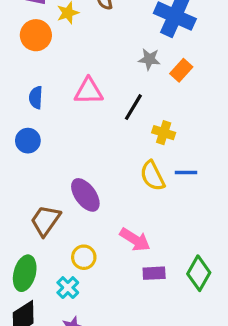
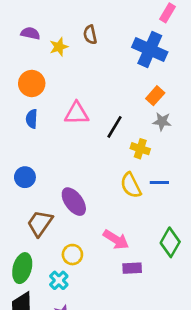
orange circle: (36, 35) -> (32, 83), moved
gray star: (149, 59) -> (162, 122), moved
blue circle: (28, 141) -> (25, 177), moved
green diamond: (199, 273) -> (170, 242), moved

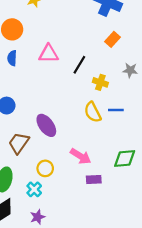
gray star: (162, 122) -> (130, 70), moved
green diamond: (170, 242) -> (125, 158), turned 55

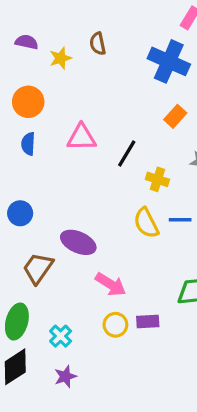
purple ellipse: (46, 125) -> (78, 242), turned -30
pink arrow: (80, 156) -> (111, 284), moved
yellow circle: (45, 168) -> (115, 325), moved

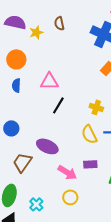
purple semicircle: (27, 42) -> (15, 22), size x1.5
black line: (127, 153) -> (58, 105), moved
purple rectangle: (148, 322) -> (90, 164), moved

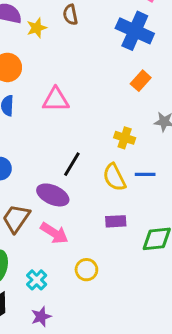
black line: (58, 105) -> (72, 164), moved
pink arrow: (67, 172) -> (54, 233), moved

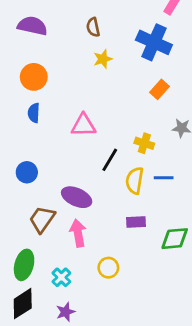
yellow star: (37, 28) -> (103, 59), moved
pink triangle: (56, 100) -> (83, 125), moved
black line: (72, 164) -> (110, 160), moved
yellow semicircle: (114, 177) -> (135, 181), turned 36
pink arrow: (54, 233) -> (78, 233), turned -132

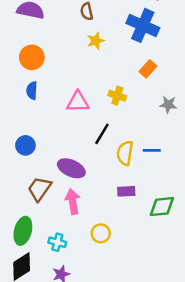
yellow cross: (144, 143) -> (117, 96), moved
cyan cross: (61, 277) -> (57, 242), turned -30

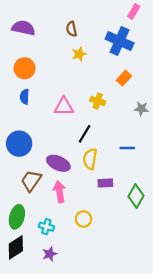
blue circle: (25, 145) -> (19, 144), size x1.5
yellow semicircle: (125, 153) -> (90, 159), moved
green diamond: (162, 207) -> (136, 196), turned -55

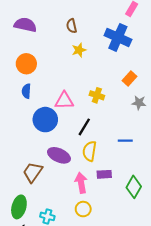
orange rectangle: (124, 78) -> (129, 78), moved
blue circle: (19, 144) -> (45, 120), moved
pink arrow: (59, 192) -> (81, 183), moved

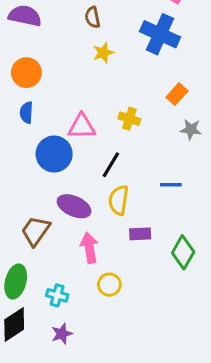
pink arrow: (81, 183) -> (89, 248), moved

